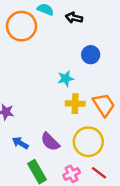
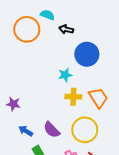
black arrow: (74, 18) -> (66, 29), moved
blue circle: (91, 55) -> (87, 54), size x1.5

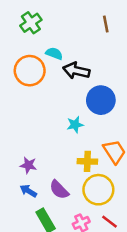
black arrow: (66, 29) -> (76, 71), size x1.5
yellow cross: (73, 97) -> (87, 161), moved
purple star: (13, 104) -> (28, 165), moved

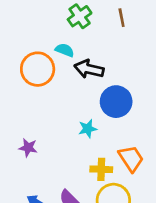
green cross: (31, 23) -> (80, 16), moved
purple star: (28, 165) -> (28, 148), moved

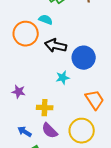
black arrow: (89, 69) -> (56, 46), moved
yellow cross: (101, 169) -> (45, 108), moved

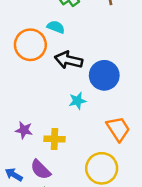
purple star: (19, 92) -> (24, 130), moved
purple semicircle: (50, 131) -> (41, 170), moved
blue arrow: (25, 132) -> (14, 175), moved

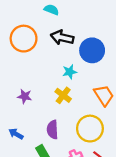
orange circle: (30, 45) -> (24, 39), moved
yellow cross: (55, 139) -> (63, 95), moved, turned 35
purple semicircle: (41, 170) -> (52, 130), moved, turned 42

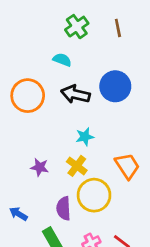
blue circle: (92, 50) -> (115, 86), moved
purple star: (25, 96) -> (40, 167), moved
yellow circle: (90, 129) -> (94, 195), moved

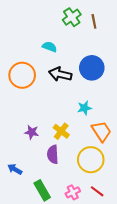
green cross: (77, 27) -> (72, 17), moved
cyan star: (85, 137) -> (84, 108), moved
yellow circle: (94, 195) -> (91, 160), moved
purple semicircle: (64, 208) -> (53, 154), moved

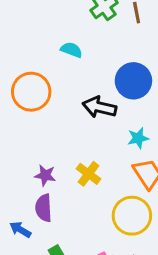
black arrow: (60, 74) -> (99, 107), moved
cyan star: (84, 108) -> (138, 138), moved
purple semicircle: (53, 154) -> (44, 208), moved

